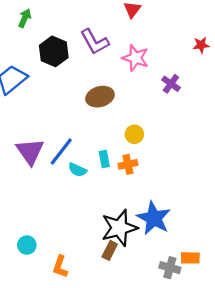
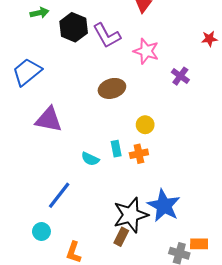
green arrow: (25, 18) -> (39, 13), turned 54
black hexagon: (54, 51) -> (74, 27), moved
purple triangle: (30, 151) -> (49, 120), moved, turned -44
blue line: (61, 151) -> (59, 195), moved

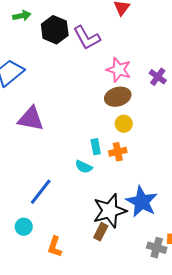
pink star: (146, 51) -> (119, 70), moved
brown ellipse: (112, 88) -> (118, 97), moved
cyan semicircle: (90, 159) -> (84, 167), moved

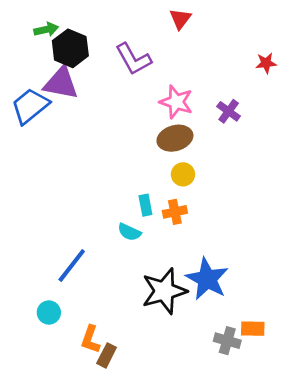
black hexagon: (55, 30) -> (70, 48), moved
purple triangle: (31, 119) -> (61, 83), moved
brown rectangle: (101, 232) -> (107, 355), moved

